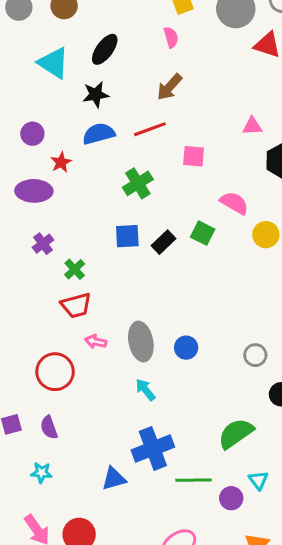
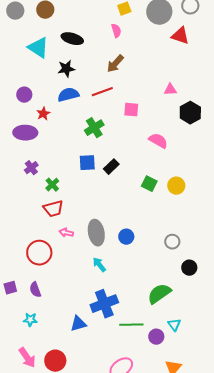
black ellipse: (105, 49) -> (72, 39), turned 70
green square: (203, 233) -> (149, 184), moved
yellow circle: (266, 235) -> (176, 186), moved

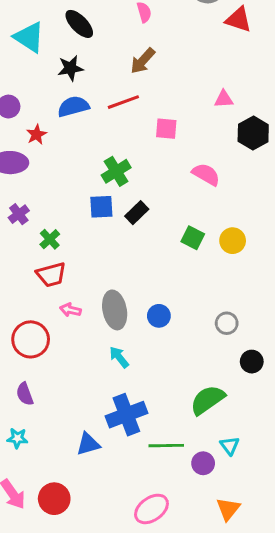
black ellipse: (72, 39) -> (79, 24), turned 30
green cross: (94, 128) -> (116, 171), moved

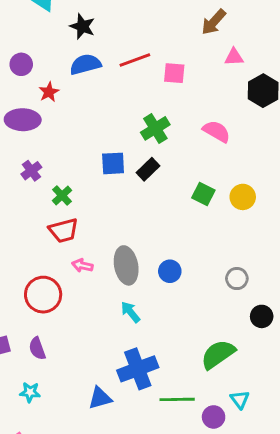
brown arrow: (143, 61) -> (214, 22), moved
black star: (70, 68) -> (82, 26), turned 30
pink square: (166, 129) -> (174, 73), moved
green cross: (116, 171) -> (155, 128), moved

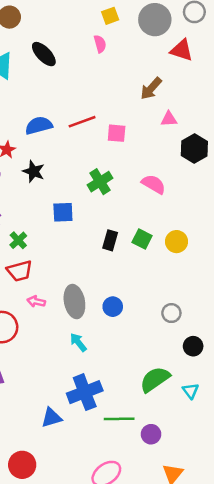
black star: (82, 26) -> (34, 171), moved
black rectangle: (148, 169) -> (110, 240), moved, turned -30
cyan triangle: (240, 399) -> (191, 391), moved

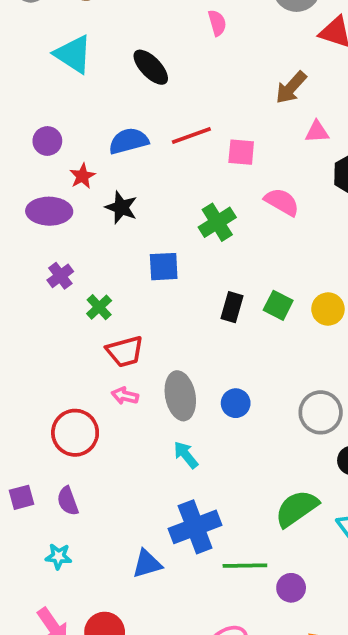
black ellipse: (44, 54) -> (151, 67), moved
pink semicircle: (154, 184) -> (282, 202), moved
red trapezoid: (20, 271) -> (125, 351), moved
gray circle: (171, 313) -> (321, 412), size x1.5

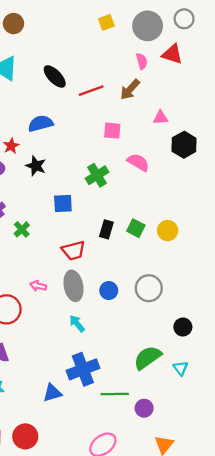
pink semicircle: (217, 23) -> (142, 61), moved
brown arrow: (291, 87) -> (130, 89), moved
red line: (191, 135) -> (91, 91), moved
red trapezoid: (125, 351) -> (73, 251), moved
gray circle: (321, 412) -> (149, 288), moved

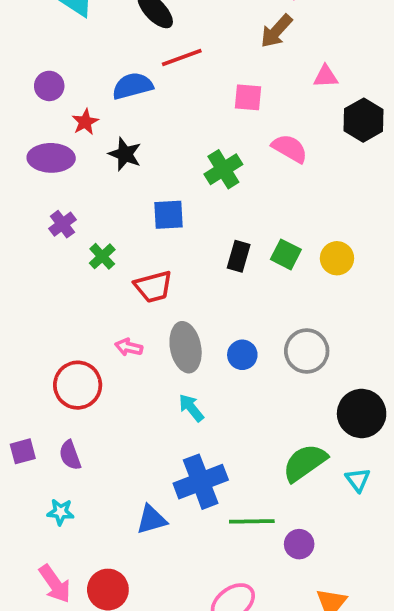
red line: (91, 91) -> (182, 58), moved
red trapezoid: (73, 251) -> (153, 287), moved
black circle: (183, 327) -> (362, 413), size x1.6

